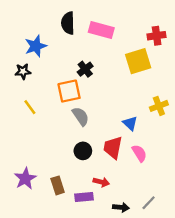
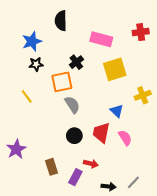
pink rectangle: (101, 30) -> (101, 39), moved
yellow square: (138, 61) -> (115, 69), moved
black star: (23, 71) -> (36, 64), moved
purple star: (25, 179) -> (16, 149), moved
purple rectangle: (84, 197) -> (75, 177), turned -56

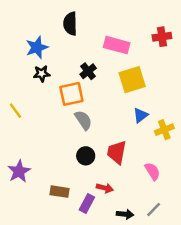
yellow cross: (143, 95) -> (164, 130), moved
yellow line: (27, 96) -> (15, 111), moved
blue triangle: (117, 111) -> (141, 115), moved, turned 40
pink semicircle: (125, 138) -> (152, 171), moved
brown rectangle: (52, 167) -> (60, 192), turned -63

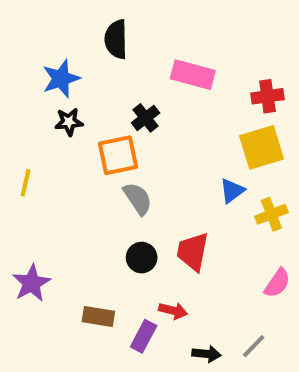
red cross: (162, 37) -> (267, 96), moved
yellow square: (132, 80) -> (262, 147), moved
yellow line: (15, 111) -> (26, 183), turned 49
pink semicircle: (152, 171) -> (277, 283), moved, turned 66

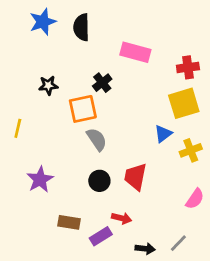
blue star: (61, 79) -> (43, 22), moved
purple star: (31, 283) -> (40, 179), moved
purple rectangle: (144, 336) -> (101, 236), turned 30

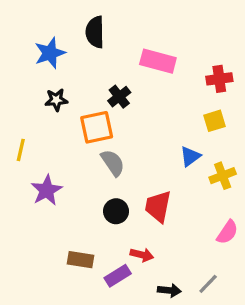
blue star: (43, 22) -> (50, 53), moved
yellow square: (184, 103) -> (214, 121), size x0.6
purple star: (40, 179) -> (47, 190), moved

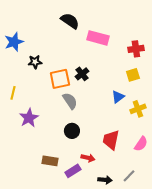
black semicircle: (95, 32) -> (70, 21), moved, turned 126
blue star: (50, 53) -> (14, 42), moved
black cross: (119, 97) -> (82, 74), moved
red trapezoid: (158, 206) -> (111, 140), moved

